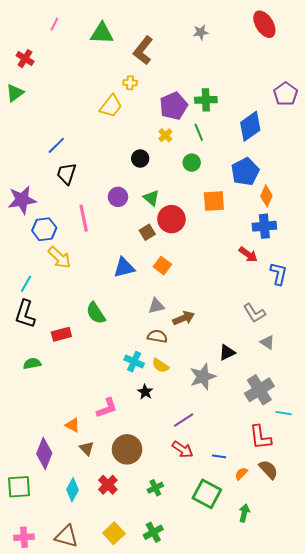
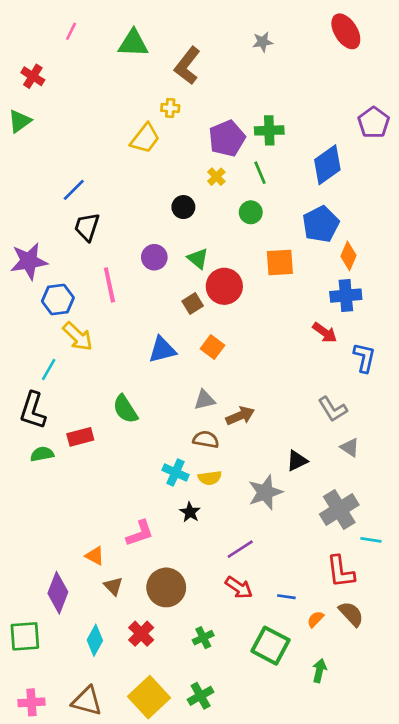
cyan line: (26, 284) -> (49, 370), moved
green semicircle: (32, 364) -> (42, 454), moved
yellow semicircle: (160, 366) -> (210, 478), turned -42
yellow square: (114, 533) -> (149, 697), size x1.4

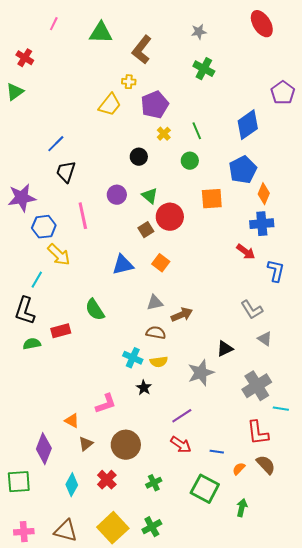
green cross: (269, 130) -> (204, 69), moved, turned 30
purple pentagon: (227, 138) -> (155, 105), moved
brown triangle: (113, 586) -> (86, 444), turned 35

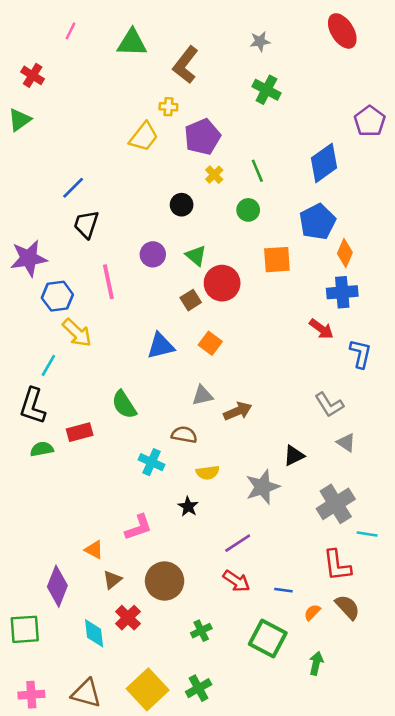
brown semicircle: (156, 333) -> (184, 435), moved
cyan cross: (133, 358) -> (151, 462), moved
red cross: (107, 480) -> (128, 618), moved
cyan diamond: (72, 485) -> (94, 633), turned -35

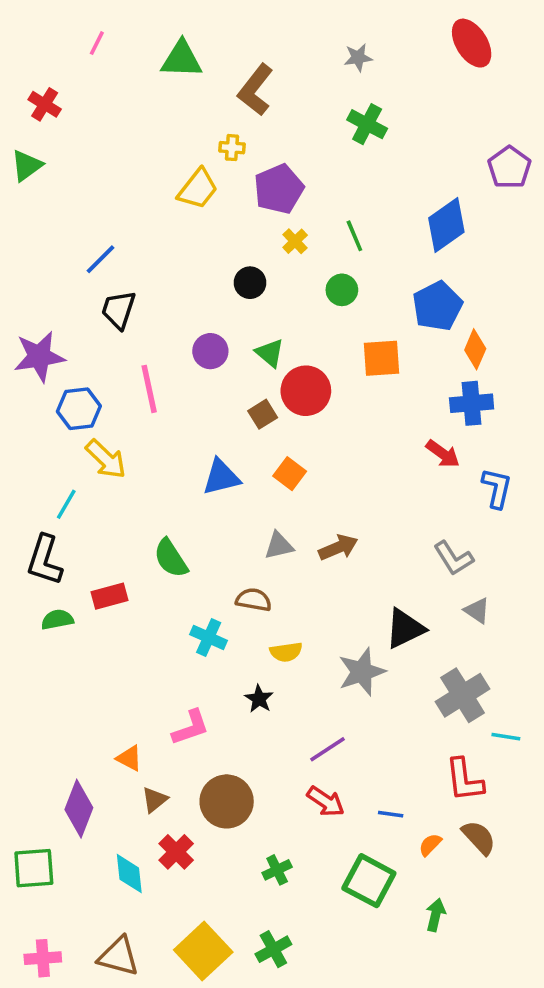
brown arrow: (238, 411) -> (338, 547), moved
black triangle: (294, 456) -> (405, 629), size x1.4

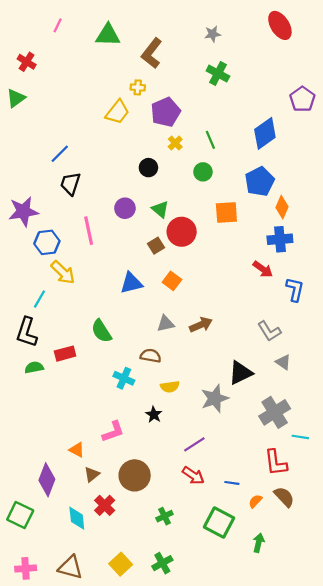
green square: (34, 868) -> (20, 515), turned 30
yellow square: (203, 951) -> (121, 564), size x0.7

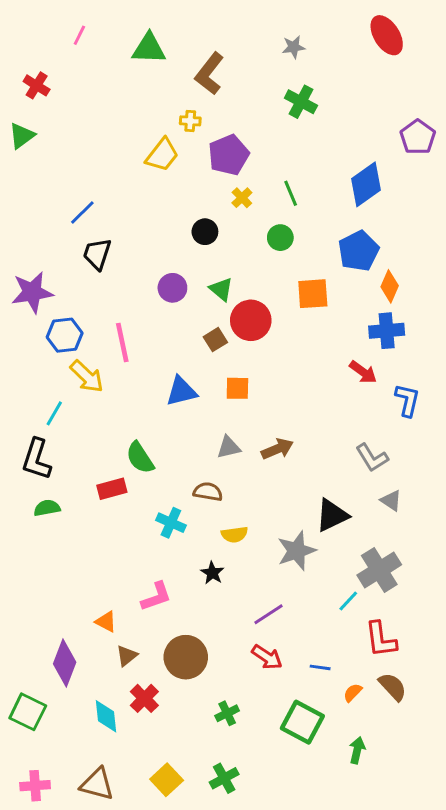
pink line: (89, 231) -> (122, 342), moved
orange square: (172, 281) -> (237, 388), turned -36
red rectangle: (65, 354) -> (112, 489), moved
cyan line: (300, 437) -> (348, 601), moved, turned -56

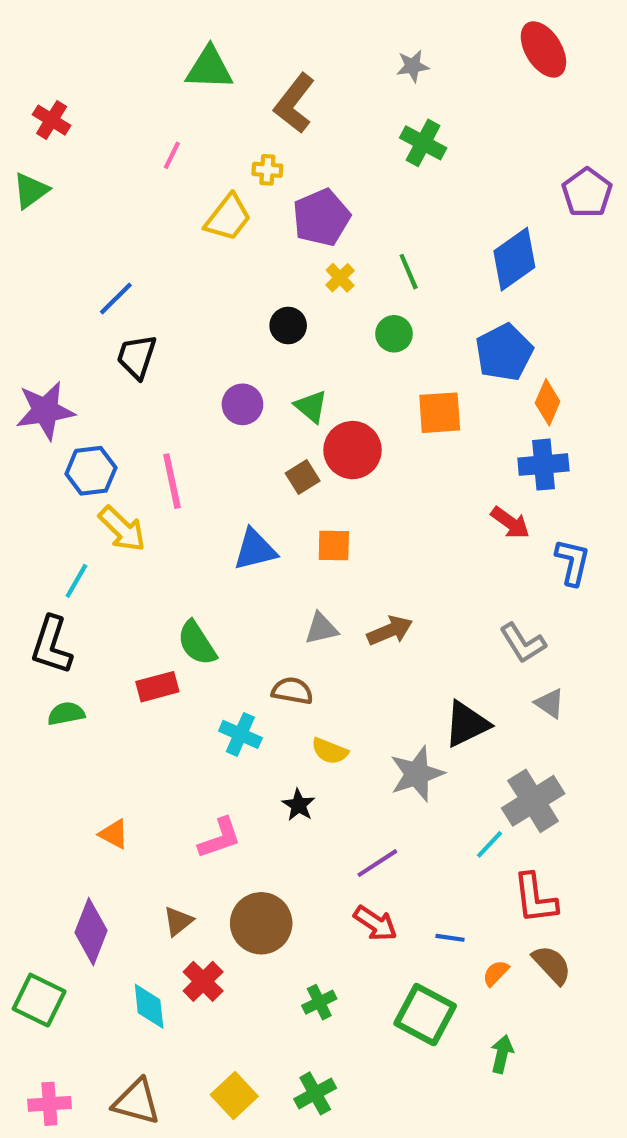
pink line: (79, 35) -> (172, 155), moved
yellow semicircle: (235, 535) -> (330, 751), turned 30
orange triangle: (106, 622) -> (114, 834), moved

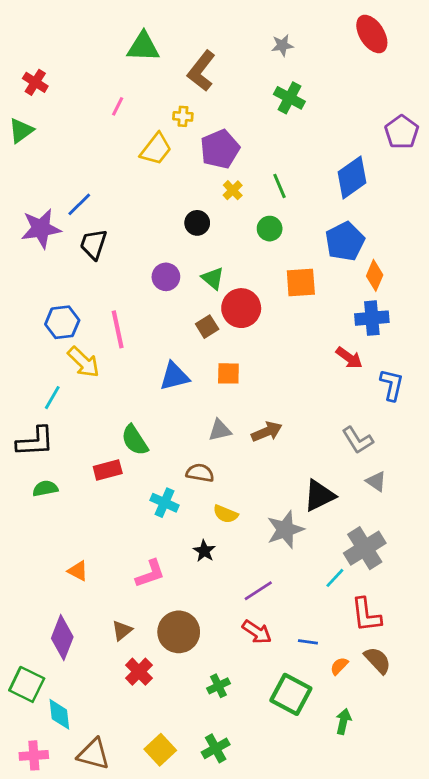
purple star: (45, 411) -> (41, 229), moved
black L-shape: (52, 645) -> (35, 442), turned -111
cyan diamond: (149, 1006) -> (59, 714), moved

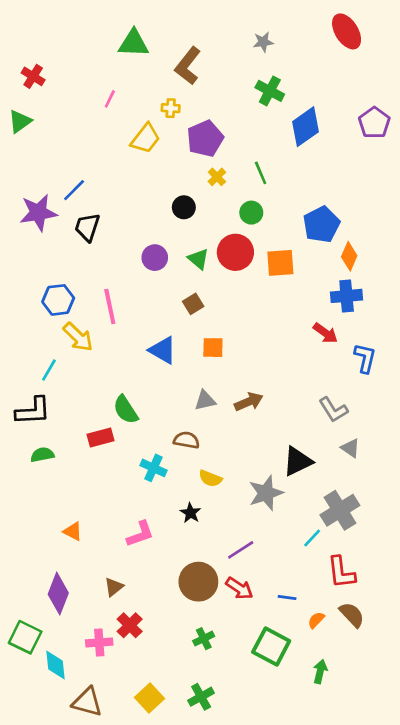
blue diamond: (352, 177) -> (306, 127), moved
red circle: (241, 308) -> (235, 252), moved
blue triangle: (174, 376) -> (163, 350), turned 44
brown circle: (179, 632) -> (198, 582), moved
pink cross: (34, 755) -> (99, 642), moved

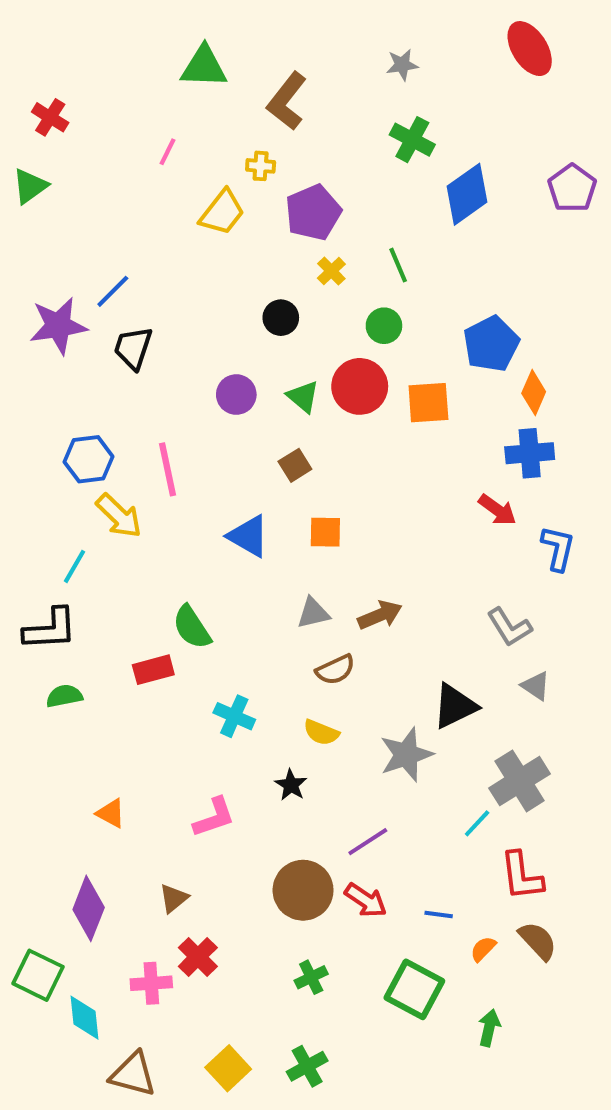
brown semicircle: (186, 440) -> (335, 670), moved, turned 145

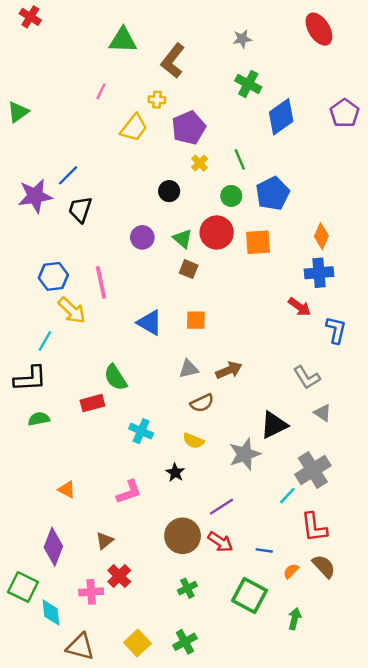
red cross: (50, 117) -> (30, 17), moved
blue pentagon: (491, 344) -> (273, 194), moved
brown square: (295, 465) -> (189, 269), moved, turned -36

